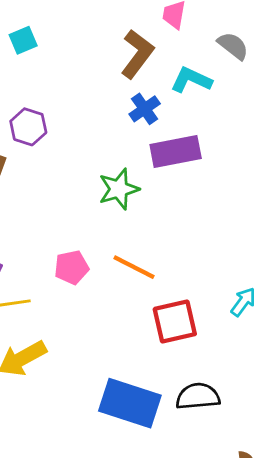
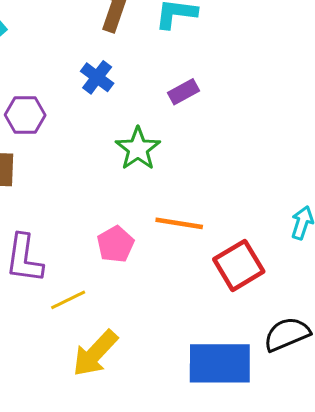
blue cross: (145, 109) -> (97, 77), moved
purple rectangle: (176, 152) -> (184, 92), size x0.6

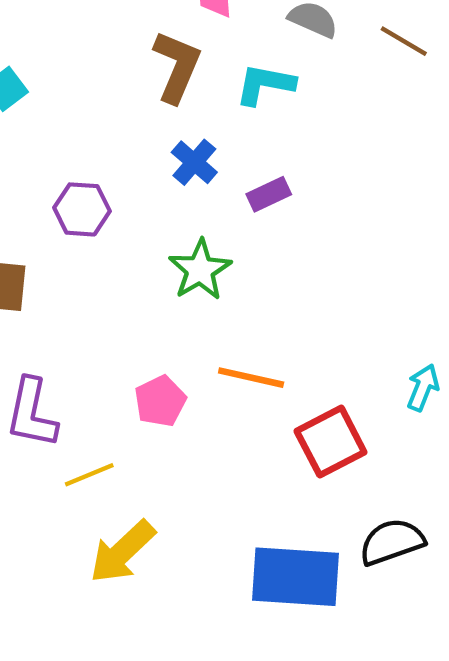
blue cross: (97, 77) -> (194, 162), moved
purple hexagon: (25, 115) -> (82, 209), moved

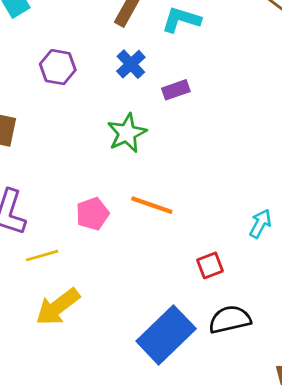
purple hexagon: (82, 209) -> (58, 67), moved
red square: (331, 442) -> (210, 265), moved, size x0.6
blue rectangle: (296, 577) -> (166, 335), turned -54

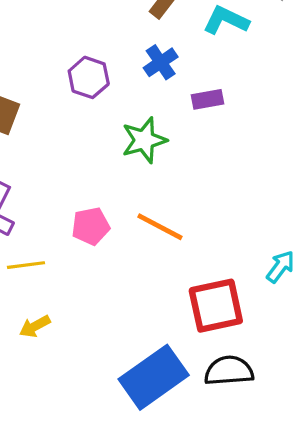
purple hexagon: (58, 67) -> (89, 77), moved
red square: (210, 265) -> (216, 306), size x1.8
yellow arrow: (58, 307) -> (35, 326), size x0.6

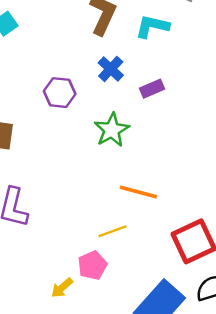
pink pentagon: (91, 226) -> (92, 265), moved
yellow line: (26, 265) -> (112, 231), moved

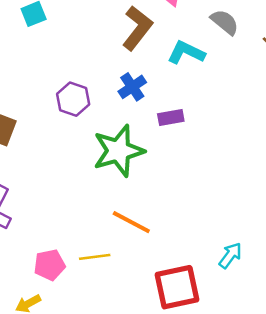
green star: (112, 130) -> (119, 151), size x1.4
pink pentagon: (92, 265) -> (49, 265), moved

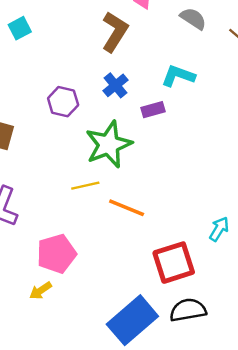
cyan L-shape: (186, 52) -> (178, 76), moved
yellow line: (95, 257) -> (85, 186), moved
pink pentagon: (49, 265) -> (56, 254), size x1.4

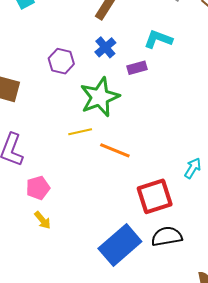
pink pentagon: (56, 254) -> (38, 188), moved, size x0.7
yellow arrow: (41, 291) -> (43, 220), turned -96

